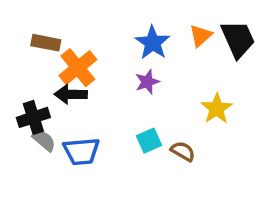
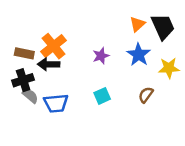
brown rectangle: (46, 43) -> (24, 53), moved
blue star: (153, 43) -> (139, 55), moved
yellow star: (217, 109) -> (169, 68), moved, turned 30
brown semicircle: (183, 151) -> (146, 95), moved, turned -84

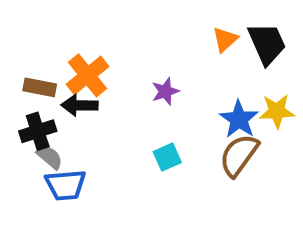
blue star: (139, 55) -> (239, 119), moved
brown semicircle: (146, 95) -> (239, 155), size x1.6
blue trapezoid: (56, 103) -> (66, 185), moved

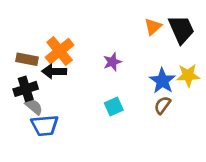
brown semicircle: (239, 155) -> (162, 105), size x0.6

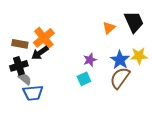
orange triangle: (153, 27) -> (109, 28), moved
purple star: (112, 62) -> (90, 60), moved
black arrow: (54, 71) -> (40, 53), turned -36
brown semicircle: (162, 105) -> (120, 78), size x1.6

